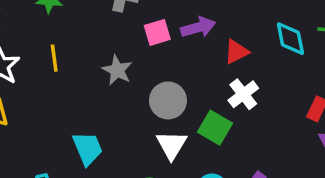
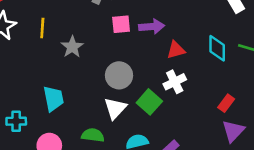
gray star: (117, 70) -> (72, 47), moved

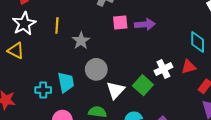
red triangle: (176, 50) -> (189, 67), moved
gray circle: (119, 75) -> (96, 69), moved
cyan cross: (16, 121) -> (43, 90), moved

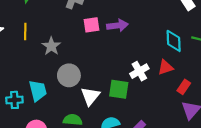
green square: (143, 85) -> (119, 89), turned -30

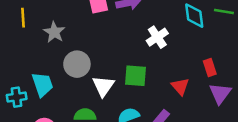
red triangle: (165, 67) -> (180, 86), moved, turned -49
white cross: (139, 71) -> (157, 37), moved
red rectangle: (184, 87) -> (210, 67), turned -48

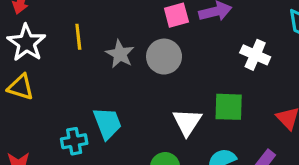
white cross: (157, 37) -> (255, 55), turned -30
gray circle: (77, 64) -> (164, 57), moved

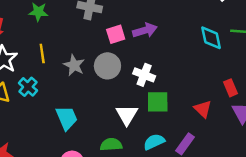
white cross: (255, 55) -> (144, 75), moved
cyan cross: (74, 141) -> (28, 87), moved, turned -36

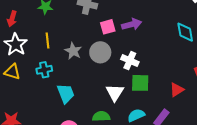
cyan cross: (28, 87) -> (44, 70), moved, turned 35
red triangle: (203, 109) -> (177, 90), turned 42

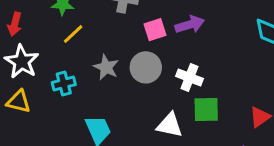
yellow line: (47, 41) -> (73, 34), moved, turned 56
cyan cross: (44, 70) -> (64, 84), moved
white triangle: (115, 93) -> (170, 125), turned -48

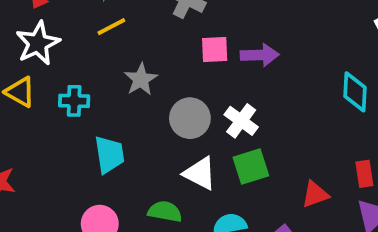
gray circle: (146, 67) -> (190, 118), moved
cyan cross: (64, 84) -> (74, 101), moved
green square: (206, 109) -> (251, 166), turned -32

